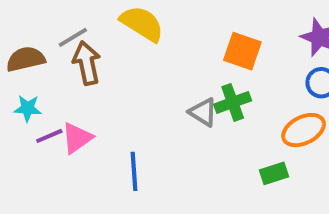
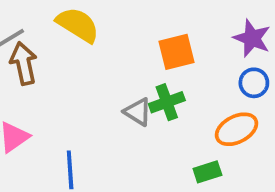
orange square: (242, 51) -> (177, 52), turned -33

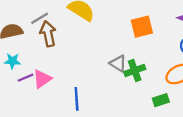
green cross: (167, 102) -> (135, 70), moved

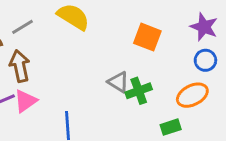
orange square: (142, 27) -> (147, 37), turned 35
brown arrow: (48, 34) -> (20, 66), moved

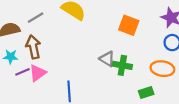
green cross: (139, 91) -> (122, 65), turned 30
orange ellipse: (192, 95) -> (162, 69), turned 35

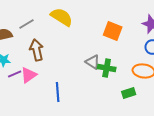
brown arrow: (33, 47) -> (37, 50), moved

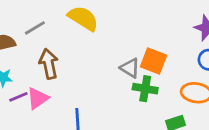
orange square: (113, 31) -> (153, 61), moved
gray triangle: (93, 62) -> (130, 68), moved

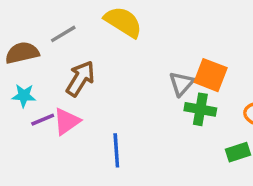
brown arrow: (49, 64) -> (80, 78), turned 44
gray triangle: (130, 68) -> (181, 84), turned 40

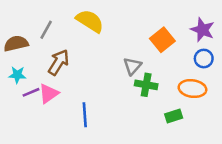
gray line: (63, 34) -> (46, 30), turned -30
orange square: (211, 75) -> (162, 40), moved, turned 30

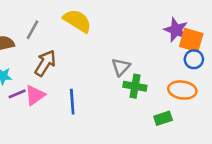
purple star: (202, 30) -> (176, 30), moved
orange square: (162, 40) -> (191, 40), moved, turned -35
blue line: (85, 115) -> (72, 102), moved

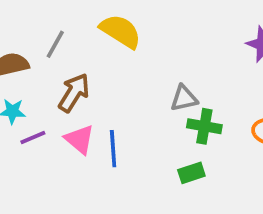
gray triangle: (121, 67) -> (184, 98), turned 36
pink triangle: (35, 95) -> (80, 139), moved, turned -45
green rectangle: (163, 118) -> (191, 173), moved

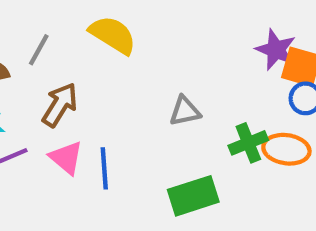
green cross: (204, 126) -> (248, 143), moved, turned -32
green rectangle: (191, 173) -> (193, 196), size x1.6

